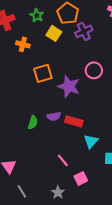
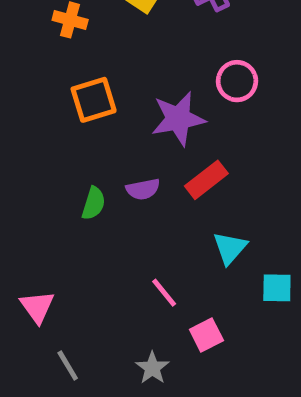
orange square: (43, 73) -> (94, 100), moved
purple star: (69, 86) -> (178, 119), turned -30
red rectangle: (74, 121) -> (206, 180), moved, turned -54

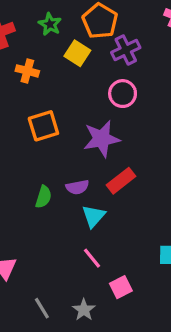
pink circle: (237, 81) -> (123, 94), moved
cyan triangle: (230, 248) -> (94, 216), moved
gray line: (68, 366) -> (42, 308), moved

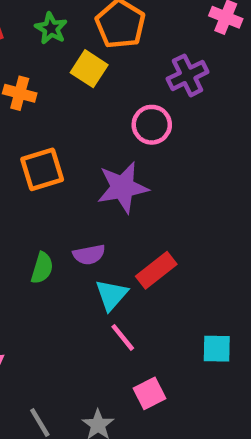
purple cross: (126, 50) -> (188, 75), moved
red rectangle: (121, 181) -> (156, 270), moved
pink line: (92, 258) -> (123, 337), moved

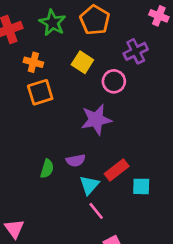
green star: (51, 28) -> (52, 23), size x1.4
yellow square: (89, 69) -> (82, 62), moved
orange square: (42, 169) -> (40, 92), moved
cyan square: (217, 349) -> (141, 186), moved

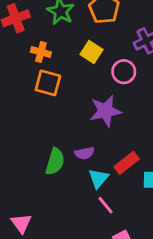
orange square: (40, 92) -> (48, 83), turned 32
green semicircle: (47, 169) -> (55, 162), size x1.4

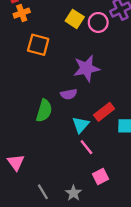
orange cross: (41, 52) -> (22, 13), moved, turned -35
pink circle: (124, 72) -> (98, 22), moved
purple semicircle: (84, 153) -> (69, 94), moved

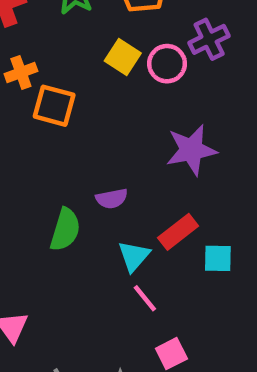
orange cross: (22, 13) -> (21, 72), moved
purple star: (86, 68) -> (191, 150), moved

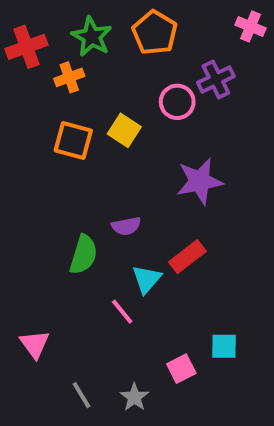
yellow square: (123, 57) -> (124, 130), moved
orange cross: (21, 72) -> (69, 77), moved
cyan square: (218, 258) -> (224, 346), moved
pink line: (145, 298) -> (122, 312), moved

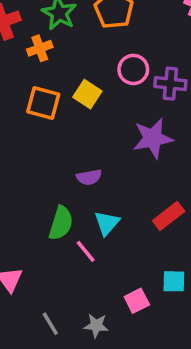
purple cross: (216, 79) -> (170, 84), moved, turned 32
green semicircle: (83, 255) -> (61, 223), moved
red rectangle: (187, 257) -> (169, 216), moved
gray star: (134, 397) -> (96, 325), turned -30

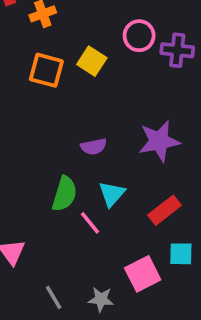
purple star: (153, 138) -> (159, 141), moved
red rectangle: (169, 216) -> (165, 210), moved
pink square: (137, 301) -> (143, 274), size x1.4

